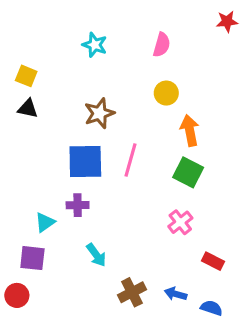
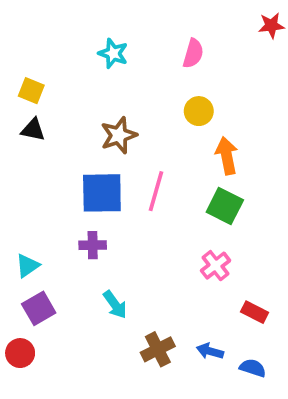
cyan triangle: (45, 222) -> (28, 266), moved
purple square: (32, 258) -> (39, 308), turned -36

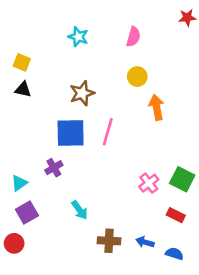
green square: (225, 206) -> (182, 179), moved
purple cross: (93, 245) -> (54, 168), moved, turned -30
brown cross: (158, 349) -> (109, 241), turned 30

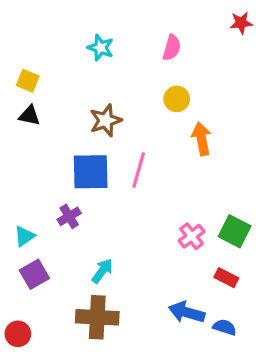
cyan arrow: (80, 210) -> (102, 271), turned -108
brown cross: (109, 241) -> (97, 317), moved, size x1.4
blue arrow: (145, 242) -> (187, 312), size x1.5
red circle: (14, 243) -> (18, 334), moved

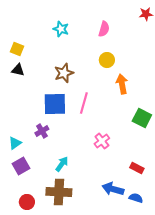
green square: (235, 231) -> (142, 118), moved
pink cross: (192, 236) -> (102, 141), moved
red circle: (18, 334) -> (27, 202), moved

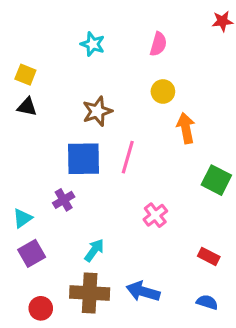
blue arrow: (113, 189) -> (143, 292), moved

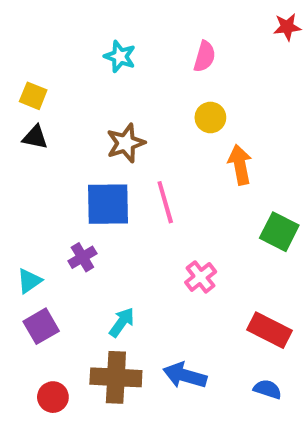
pink line: (128, 157) -> (165, 202), turned -32
red rectangle: (209, 256) -> (269, 330), size x1.5

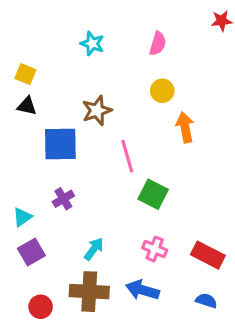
blue square: (108, 204) -> (60, 144), moved
green square: (279, 232) -> (153, 194), moved
pink cross: (201, 277) -> (155, 249), moved, turned -30

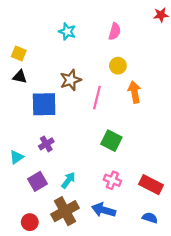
pink line: (127, 156) -> (97, 98), moved, turned 30
purple square: (31, 252) -> (37, 181), moved
brown cross: (89, 292) -> (65, 211), turned -32

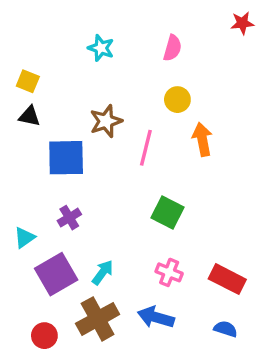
purple square: (37, 181) -> (56, 274), size x1.4

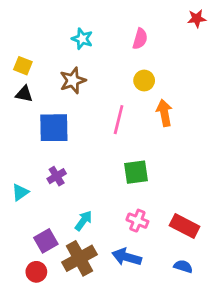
brown star: (106, 121) -> (73, 81), moved
green square: (167, 213) -> (136, 172), turned -35
purple square: (56, 274) -> (46, 241), moved, size x0.7

